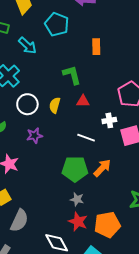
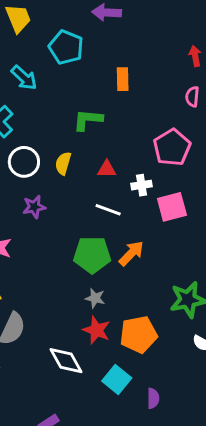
green L-shape: (72, 75) -> (88, 120), turned -70
red triangle: (83, 101) -> (107, 169), moved

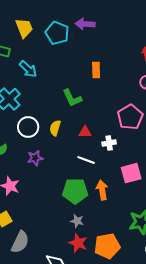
cyan pentagon: (66, 47) -> (57, 33), moved
green L-shape: (88, 120) -> (72, 98), turned -120
pink square: (172, 207) -> (131, 173), moved
orange arrow: (131, 253) -> (102, 190), turned -54

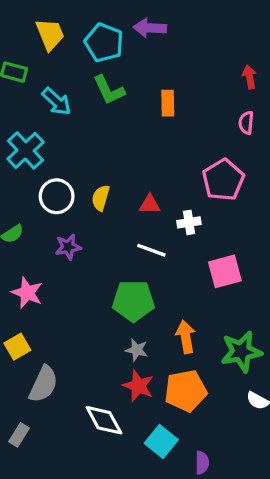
green L-shape: (72, 98) -> (109, 90), moved
orange arrow: (102, 190) -> (186, 337), moved

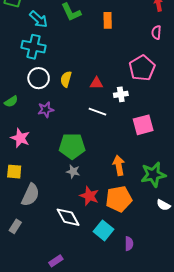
cyan cross: (26, 150) -> (33, 47), moved, turned -35
green pentagon: (133, 301) -> (72, 146), moved
yellow square: (17, 347) -> (14, 172), turned 35
gray star: (137, 350) -> (73, 172), moved

